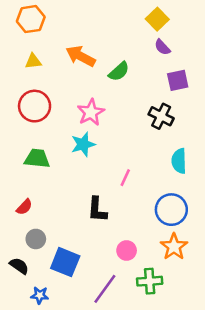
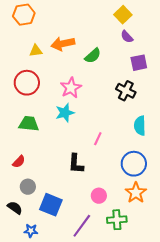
orange arrow: (81, 56) -> (63, 44), turned -40
yellow triangle: (33, 61) -> (36, 51), moved

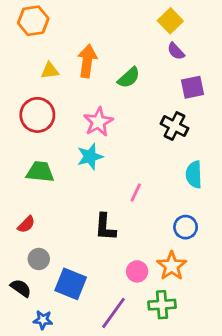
orange arrow: (63, 44) -> (87, 61), turned 110
blue circle: (134, 164) -> (186, 227), size x0.7
orange star: (136, 193) -> (172, 266), moved

